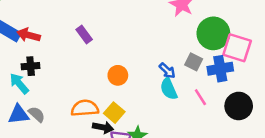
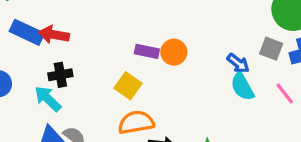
purple rectangle: (84, 35) -> (147, 51), moved, turned -36
orange circle: (118, 75) -> (174, 52), moved
yellow square: (114, 113) -> (128, 86), moved

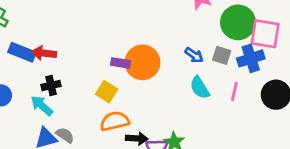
orange circle: (174, 52) -> (142, 62), size x1.6
blue arrow: (238, 63) -> (194, 55), moved
pink line: (285, 93) -> (234, 91), turned 54

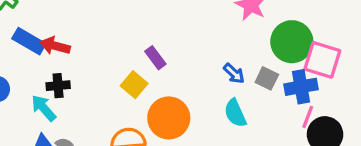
orange circle: (142, 62) -> (169, 118), moved
purple rectangle: (121, 63) -> (155, 58), moved, turned 36
pink line: (234, 91) -> (308, 117), moved
yellow square: (107, 92) -> (134, 85), moved

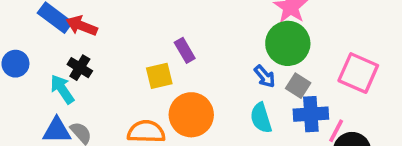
green circle: (292, 42) -> (288, 43), moved
yellow square: (134, 85) -> (159, 76), turned 30
black cross: (58, 86) -> (80, 68), turned 30
blue cross: (301, 87) -> (311, 114), moved

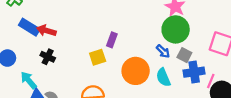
purple rectangle: (185, 50) -> (112, 40), turned 56
cyan arrow: (62, 89) -> (29, 80), moved
orange circle: (191, 115) -> (136, 71), moved

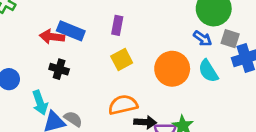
blue rectangle: (29, 27) -> (71, 31), moved
purple rectangle: (112, 40) -> (117, 25), moved
cyan arrow: (29, 80) -> (40, 103), turned -150

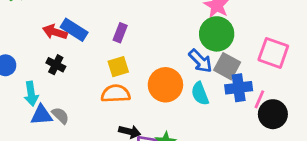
blue arrow: (203, 38) -> (200, 61), size x1.4
gray square: (230, 39) -> (227, 66), size x1.4
orange semicircle: (123, 105) -> (116, 94), moved

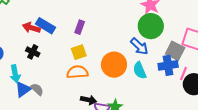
gray square: (227, 66) -> (175, 51), moved
blue triangle: (41, 115) -> (23, 89), turned -30

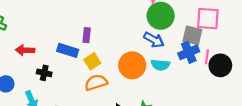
blue rectangle: (46, 26) -> (68, 50), moved
red arrow: (31, 28) -> (25, 50), moved
cyan semicircle: (140, 70) -> (160, 65), turned -48

